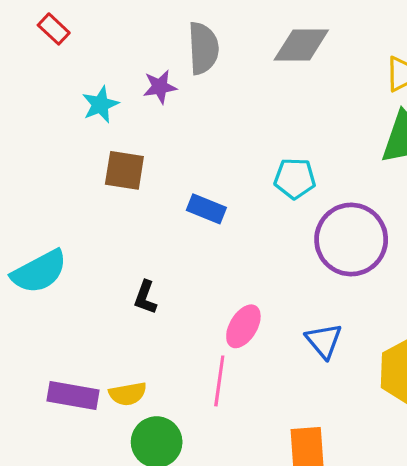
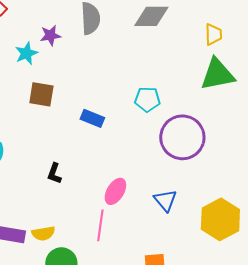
purple star: (160, 87) -> (50, 35), moved

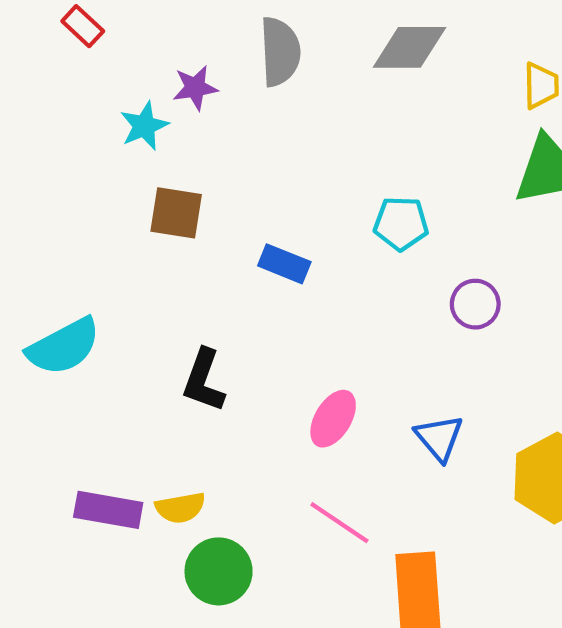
purple circle: (182, 137) -> (475, 304), size x0.5
black L-shape: (54, 173) -> (204, 380), size x1.4
pink line: (100, 225) -> (339, 523), moved, turned -64

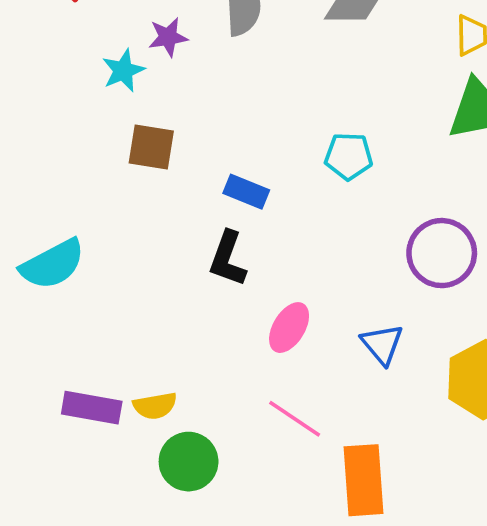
purple circle: (475, 304) -> (442, 253), moved, size x1.6
black L-shape: (204, 380) -> (228, 259), moved

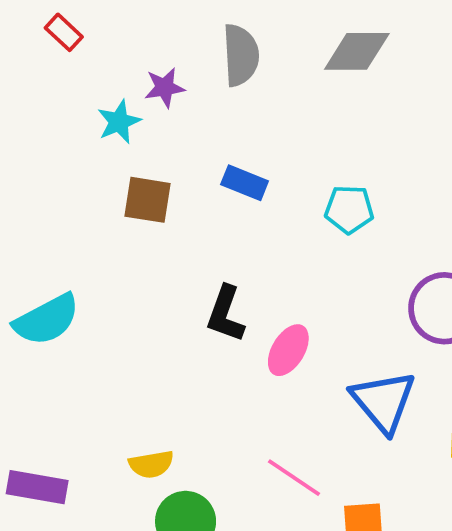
blue rectangle: (246, 192) -> (245, 183), moved
pink ellipse: (289, 328) -> (288, 350), moved
blue triangle: (382, 344) -> (383, 401), size x1.5
purple rectangle: (92, 408) -> (37, 487), moved

